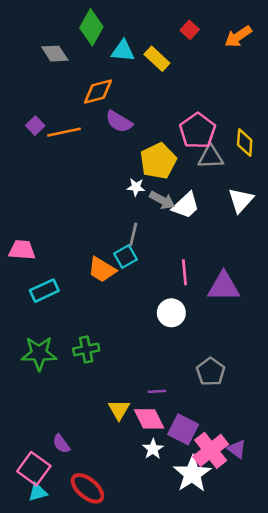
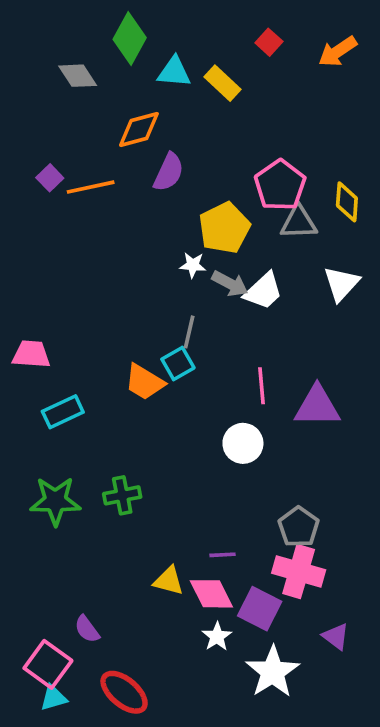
purple semicircle: (119, 122) -> (169, 172), turned -96
yellow triangle: (119, 410) -> (169, 581), turned -45
pink cross: (211, 450) -> (299, 572), moved, turned -36

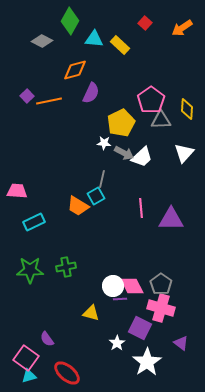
gray diamond: (78, 76) -> (42, 41), turned -30
white circle: (243, 443) -> (113, 286), moved
pink diamond: (211, 594) -> (132, 286), moved

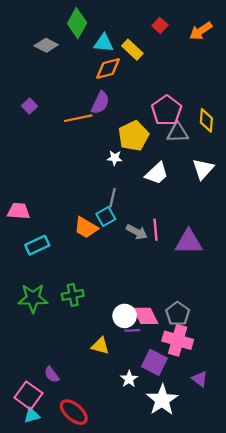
orange diamond: (75, 70) -> (108, 68), moved
orange line: (49, 101) -> (78, 118), moved
gray arrow: (124, 153) -> (137, 232), moved

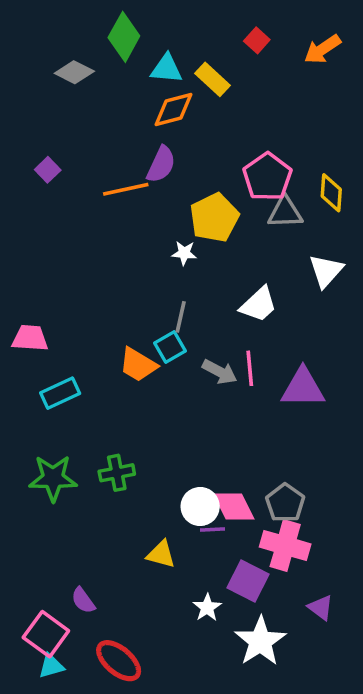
white trapezoid: (157, 173) -> (259, 304), moved

